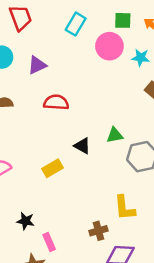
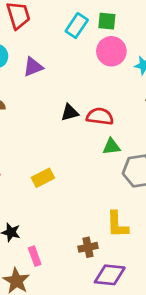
green square: (123, 20) -> (107, 21), moved
red semicircle: (56, 102) -> (100, 116), moved
black triangle: (82, 146) -> (70, 113), moved, turned -48

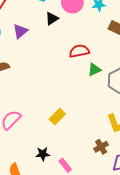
black triangle: (70, 113) -> (52, 19), moved
yellow rectangle: (43, 178) -> (57, 117), moved

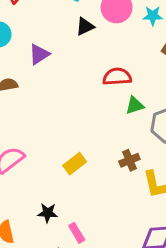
purple triangle: (20, 31) -> (39, 54), moved
brown cross: (101, 147) -> (129, 160), moved

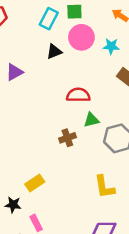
brown cross: (129, 160) -> (67, 138), moved
yellow rectangle: (75, 164) -> (35, 183), moved

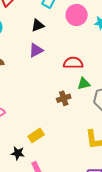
black triangle: (54, 51) -> (38, 25), moved
purple triangle: (14, 72) -> (36, 50), moved

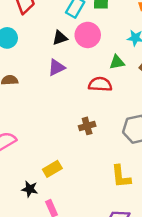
pink circle: (77, 15) -> (88, 35), moved
green triangle: (84, 84) -> (117, 62), moved

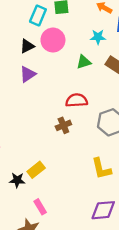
red semicircle: (100, 84) -> (77, 100), moved
black star: (30, 189) -> (17, 180), moved

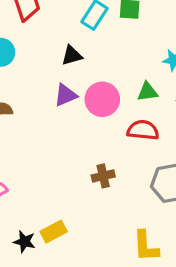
pink circle: (53, 40) -> (102, 99), moved
red semicircle: (77, 100) -> (143, 130), moved

